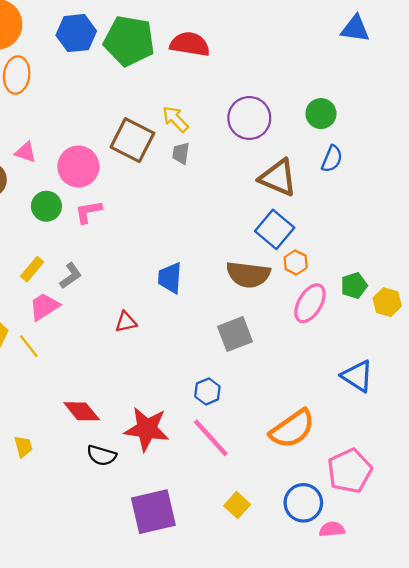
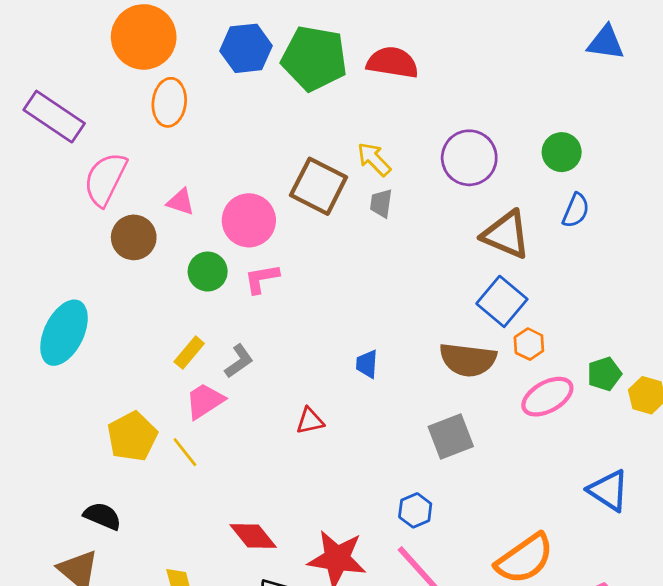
blue trapezoid: (170, 278) -> (367, 364), size x0.7
pink ellipse: (310, 303) -> (547, 397), turned 30

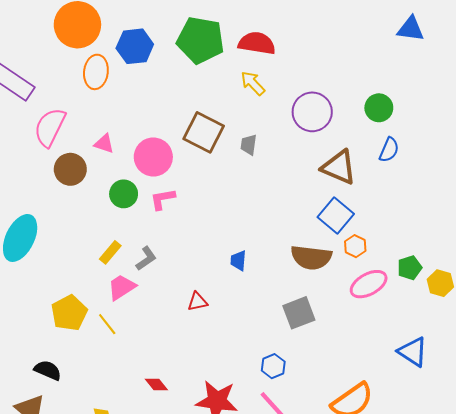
blue hexagon: (246, 48) -> (135, 46), moved
yellow arrow: (374, 159) -> (253, 83), moved
red diamond: (253, 536) -> (156, 385), size x0.7

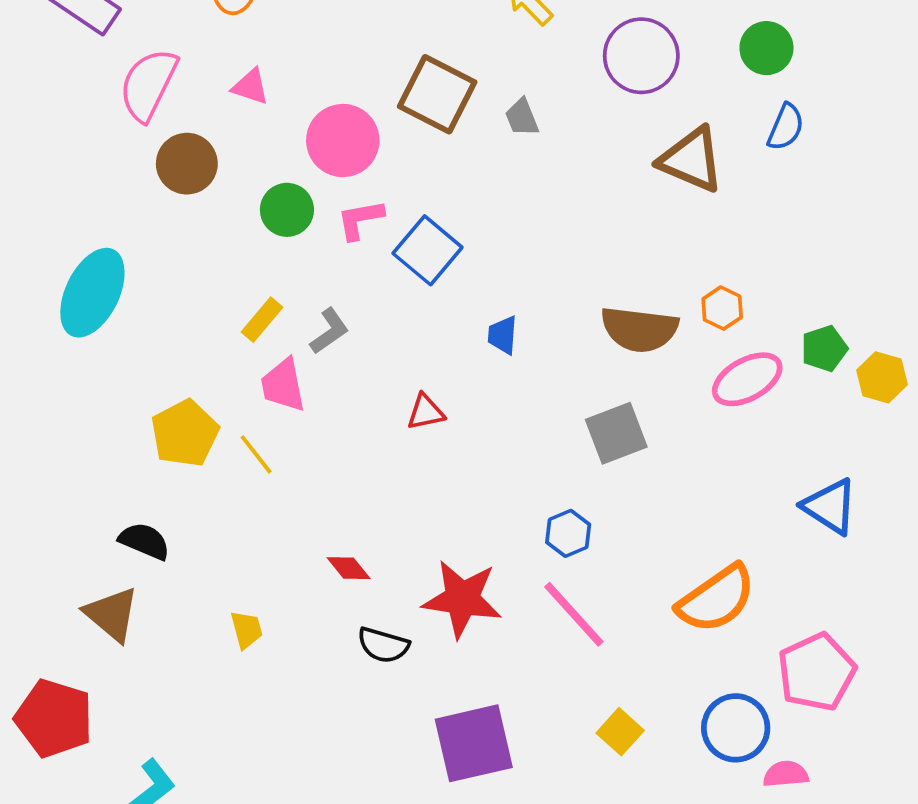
pink triangle: (104, 144) -> (250, 87), moved
gray trapezoid: (249, 145) -> (522, 117), turned -30
blue square: (336, 215) -> (428, 250), moved
pink trapezoid: (122, 287) -> (283, 385), turned -68

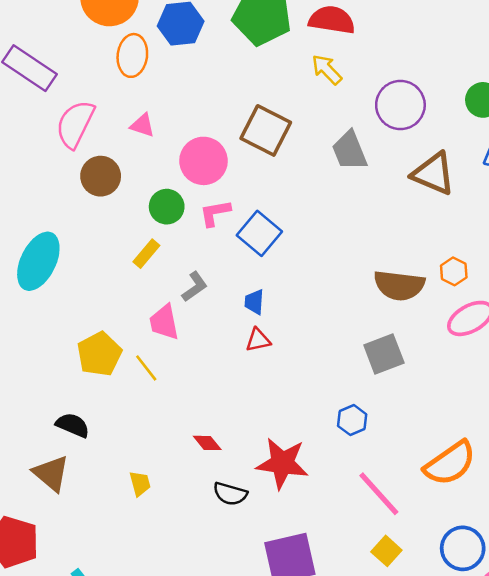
gray trapezoid: (522, 117) -> (350, 151), moved, size x1.6
yellow rectangle: (262, 320) -> (146, 254), moved
blue trapezoid: (503, 335) -> (254, 302), moved
pink line: (574, 614) -> (379, 494), moved

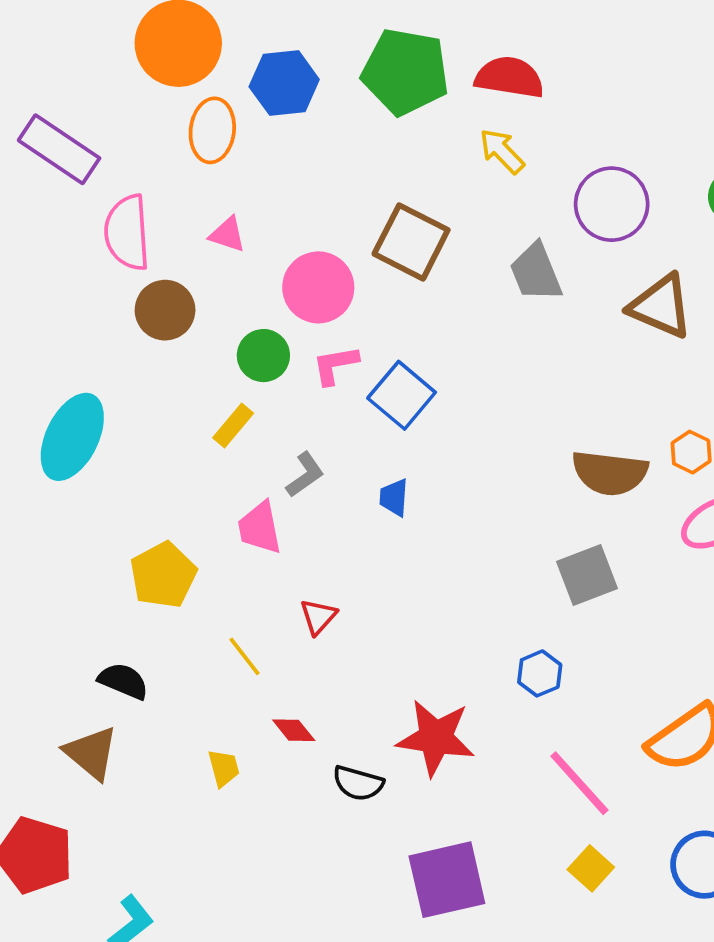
pink semicircle: (75, 124) -> (127, 233), turned -30
red triangle: (258, 340) -> (318, 617), moved, turned -36
yellow line: (146, 368) -> (244, 656), moved
red diamond: (207, 443) -> (294, 730), moved

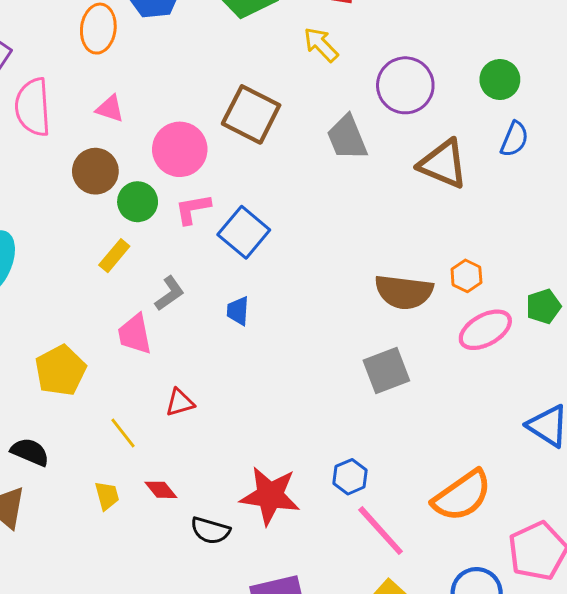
brown circle: (165, 310) -> (95, 171), moved
red triangle: (318, 617) -> (180, 403), turned 32
blue hexagon: (540, 673) -> (350, 477), moved
yellow trapezoid: (224, 768) -> (107, 496), moved

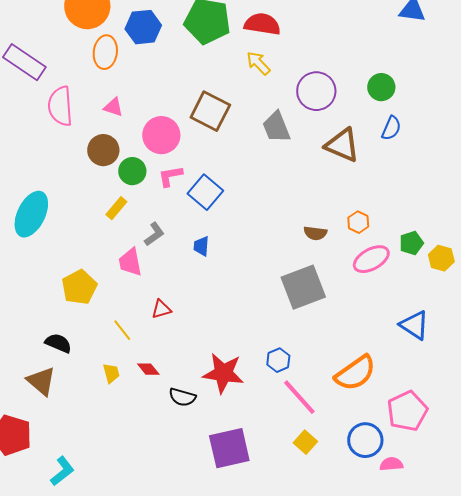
brown semicircle: (404, 292) -> (315, 233), size x0.6
gray square: (386, 371) -> (303, 287), size x1.4

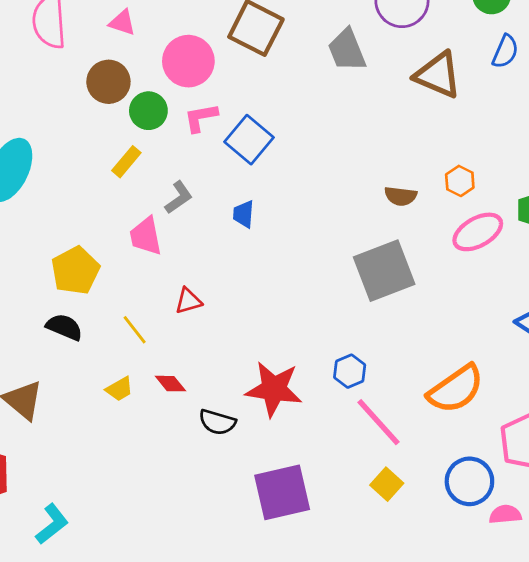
black semicircle: (58, 343) -> (64, 327), moved
yellow trapezoid: (111, 373) -> (119, 389), turned 75

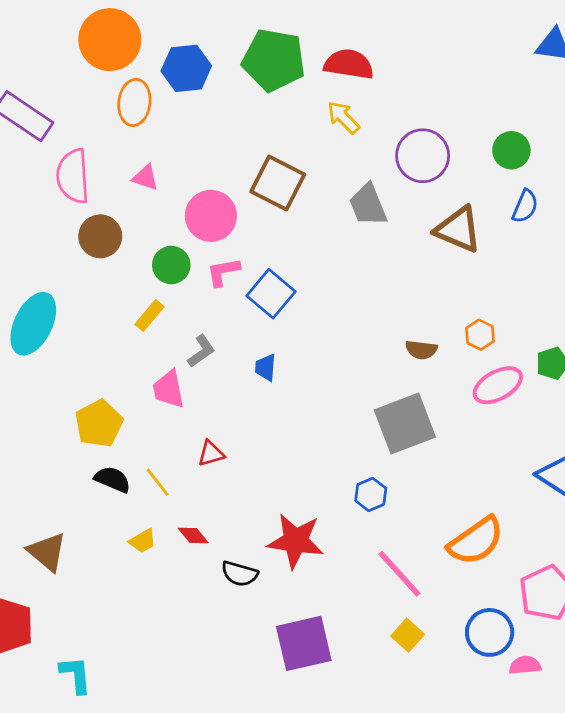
brown circle: (108, 82) -> (100, 236), moved
black semicircle: (64, 327) -> (113, 479), moved
blue hexagon: (350, 371) -> (371, 494), moved
cyan L-shape: (52, 524) -> (76, 675), turned -57

